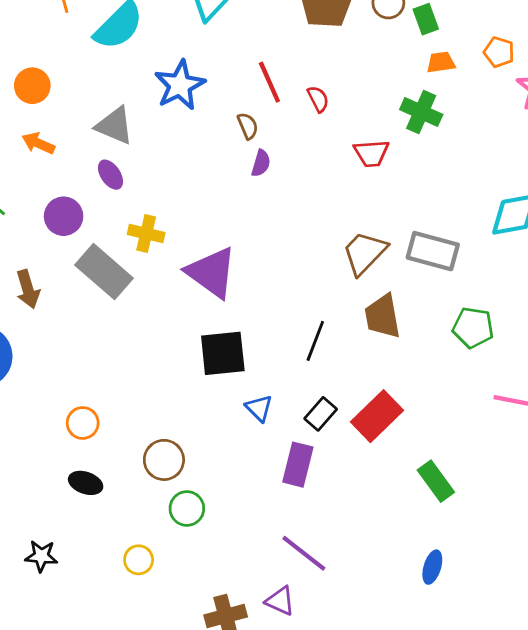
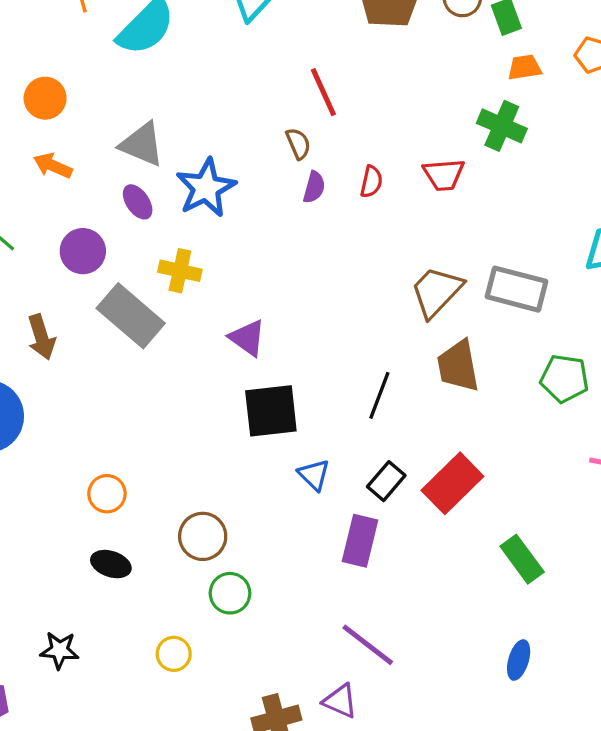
blue star: (180, 85) -> (206, 188), moved
red semicircle: (318, 99) -> (371, 182), moved, turned 40
purple triangle: (212, 272) -> (247, 338), moved, size x0.6

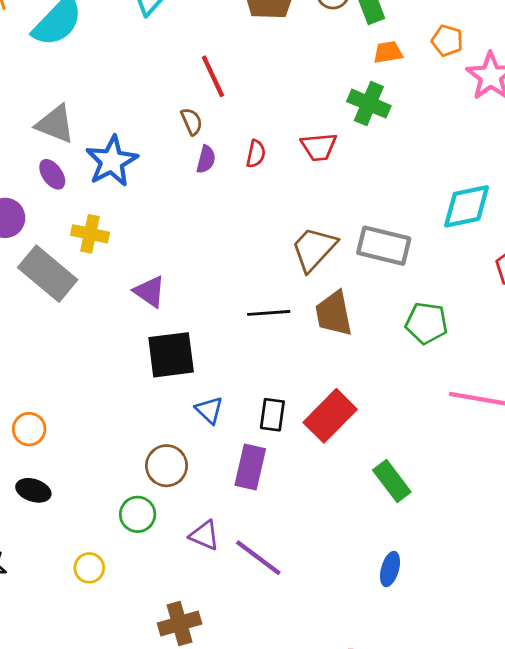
black line: (379, 395) -> (269, 313), moved, turned 66
black rectangle: (386, 481) -> (272, 415), turned -32
brown circle: (203, 536) -> (167, 466), moved
purple triangle: (340, 701) -> (205, 535), moved

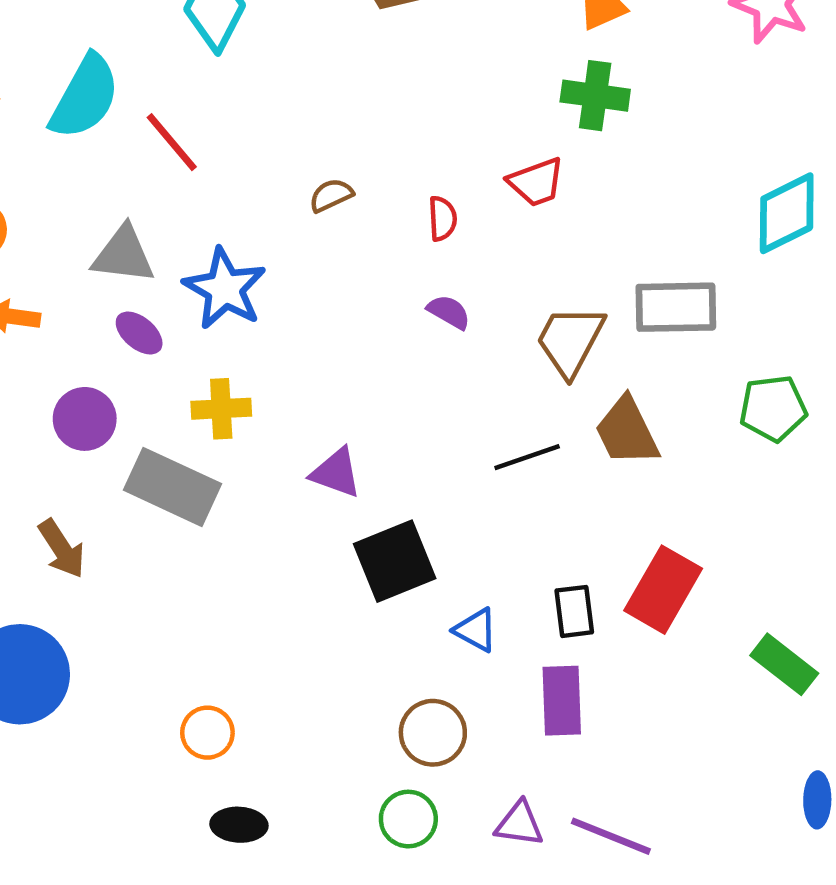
red line: (213, 76) -> (172, 142), moved
brown semicircle: (192, 121) -> (331, 195), turned -76
purple semicircle: (206, 159) -> (449, 312), moved, turned -60

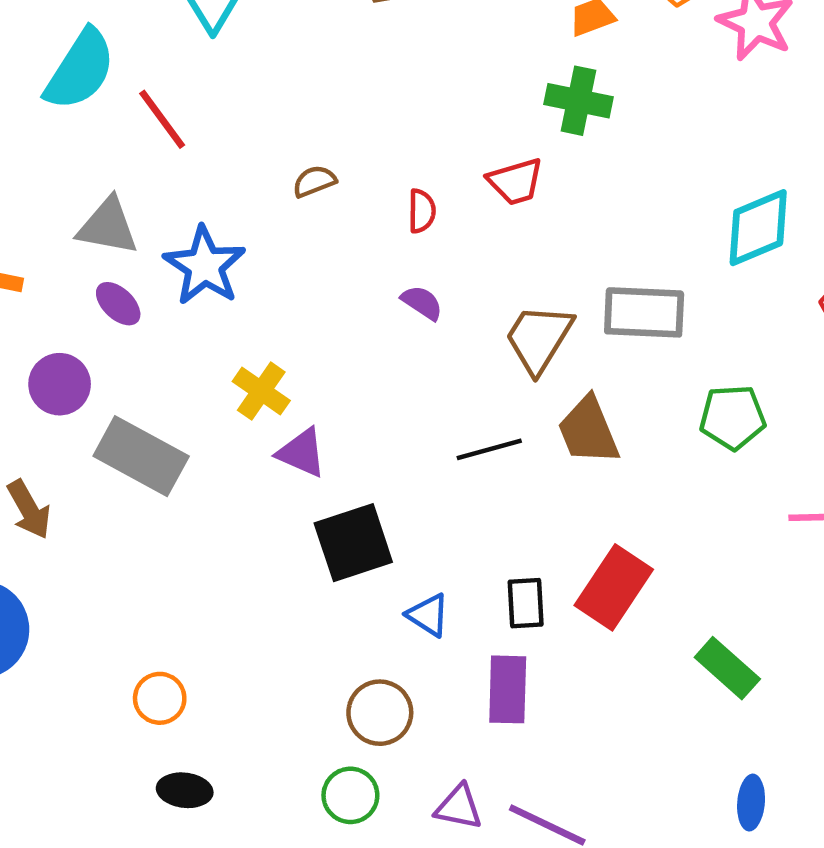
yellow cross: (221, 409) -> (261, 391), moved, turned 34

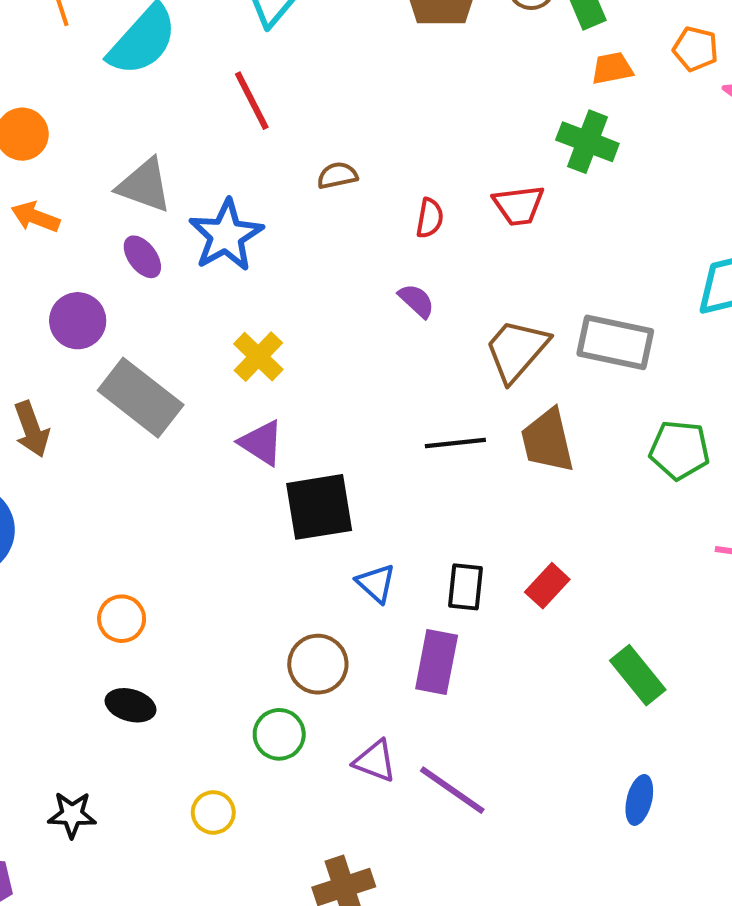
red line: (162, 119) -> (252, 101), moved
purple triangle: (302, 453) -> (261, 443), moved
red rectangle: (614, 587) -> (547, 586), size x0.6

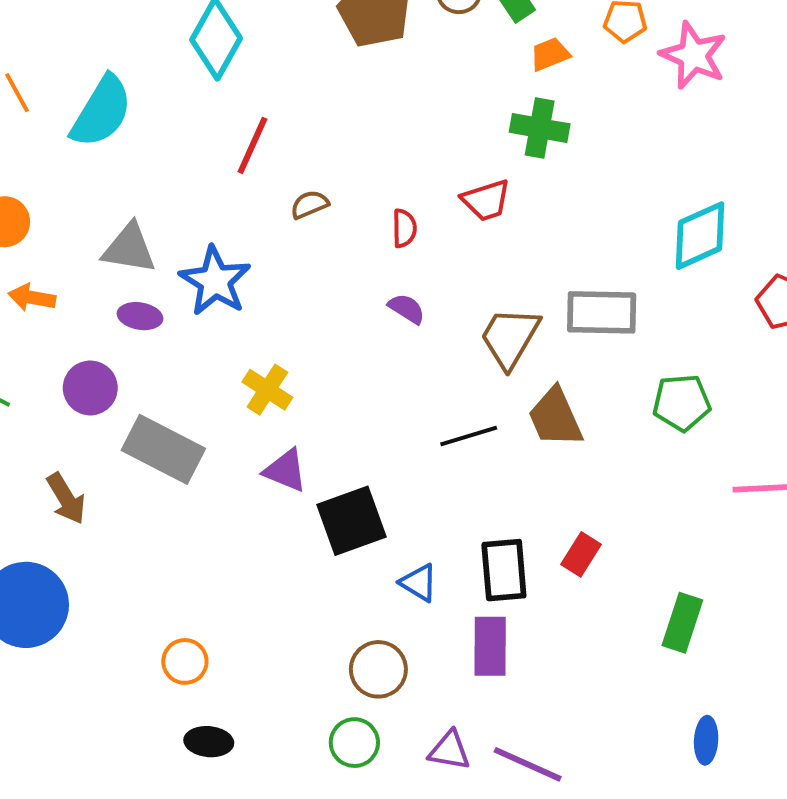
red line: (252, 101) -> (252, 145), moved, turned 62
purple ellipse: (142, 257) -> (140, 316), turned -33
black rectangle: (466, 587) -> (504, 570), size x1.4
green rectangle: (638, 675) -> (682, 623), turned 68

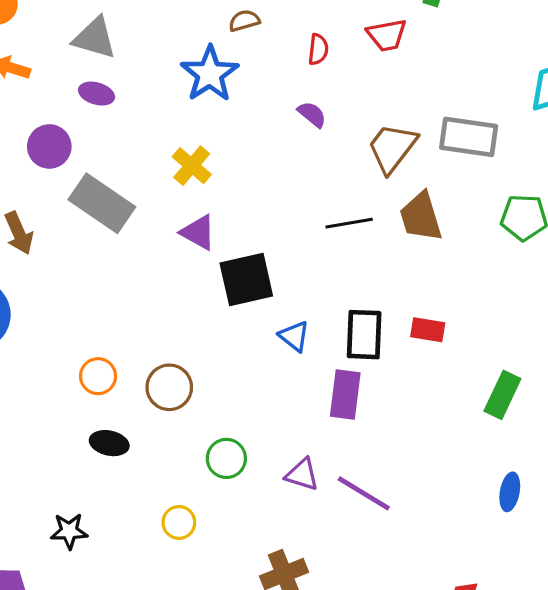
blue star: (215, 281) -> (210, 74), moved
red rectangle: (581, 554) -> (428, 330), turned 60
brown circle: (378, 669) -> (169, 387), moved

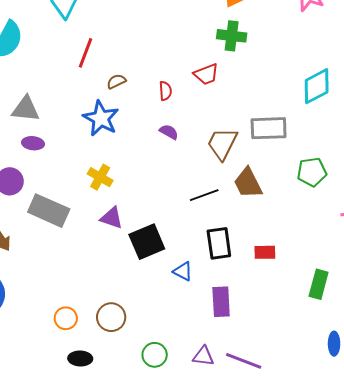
black rectangle: (364, 335) -> (219, 243), moved

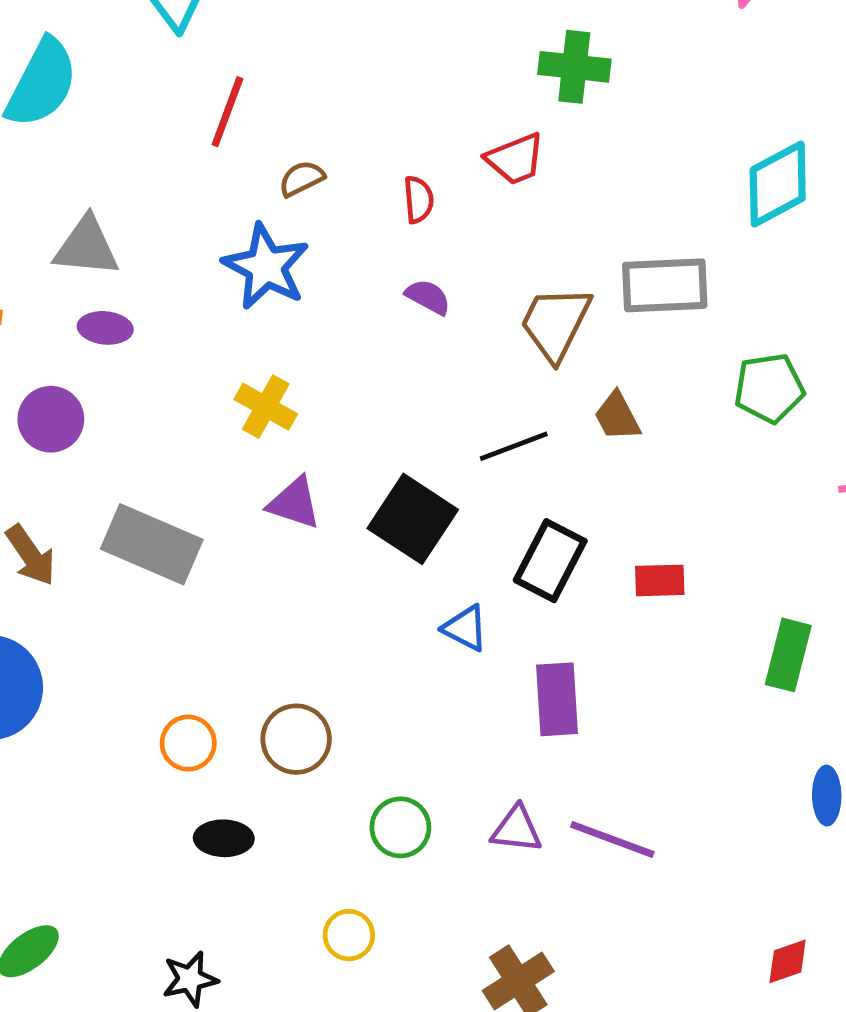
brown trapezoid: (248, 183) -> (617, 416), size x0.7
gray rectangle: (49, 211) -> (152, 544), moved
black square: (147, 242) -> (413, 519), moved, turned -33
black rectangle: (219, 243) -> (550, 561), turned 36

